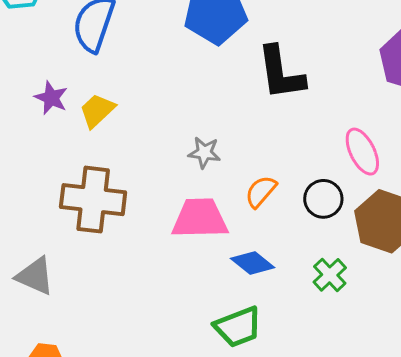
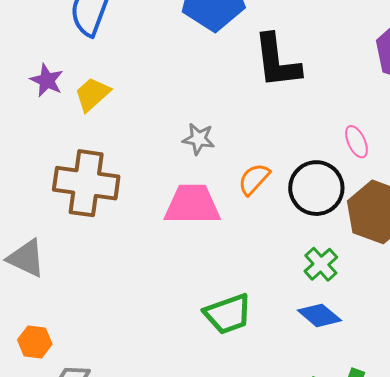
pink ellipse: (362, 152) -> (356, 142), size x0.7
black circle: (323, 199) -> (316, 188), size x1.4
blue diamond: (253, 263) -> (319, 315), moved

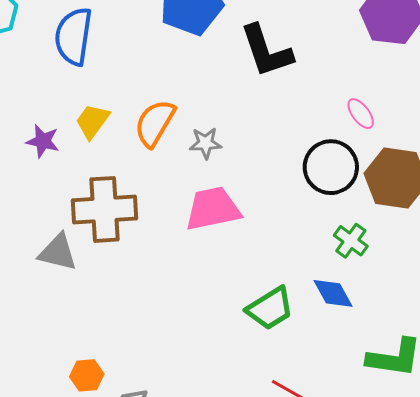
purple star: (47, 80) -> (43, 141), moved
orange semicircle: (254, 179) -> (155, 123), moved, size x1.4
gray triangle: (26, 258) -> (58, 252), moved
blue diamond: (319, 315) -> (333, 293), moved, turned 33

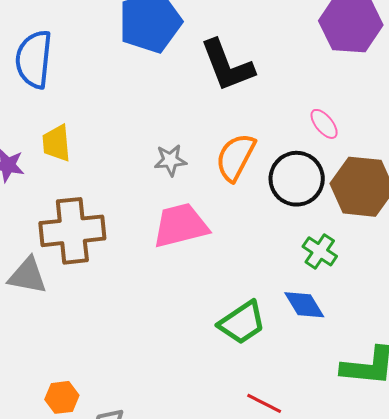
yellow trapezoid: (92, 121) -> (56, 143), turned -39
orange semicircle: (155, 123) -> (236, 157), moved

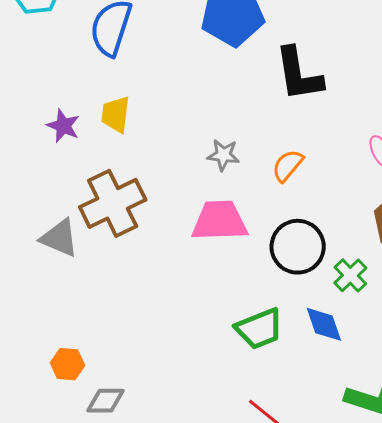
orange semicircle: (236, 157) -> (288, 166), size x0.7
black circle: (297, 179) -> (298, 247), moved
brown cross: (72, 231) -> (113, 203), turned -32

